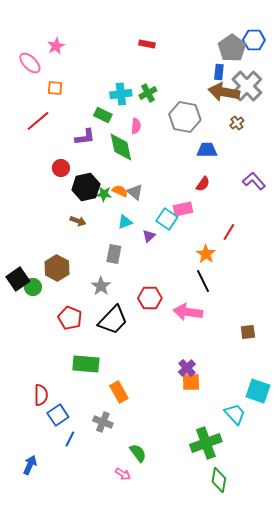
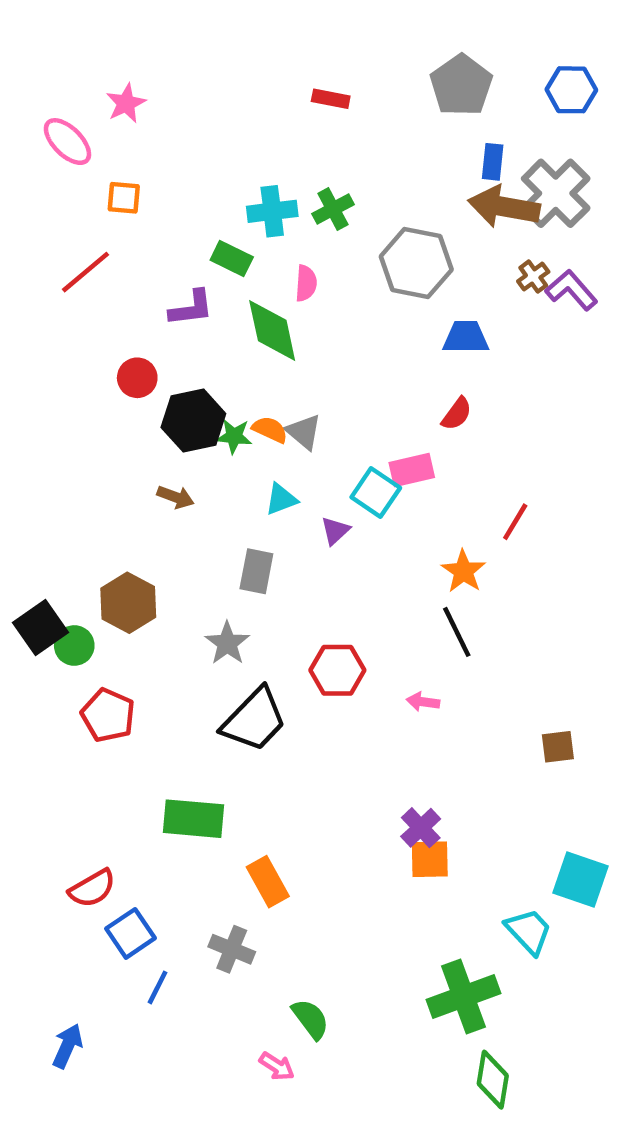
gray pentagon: (232, 48) -> (461, 85), moved
purple L-shape: (254, 181) -> (571, 290), moved
pink arrow: (188, 312) -> (423, 702), size x0.5
red pentagon: (70, 318) -> (108, 715), moved
red semicircle: (41, 395) -> (92, 888), turned 60

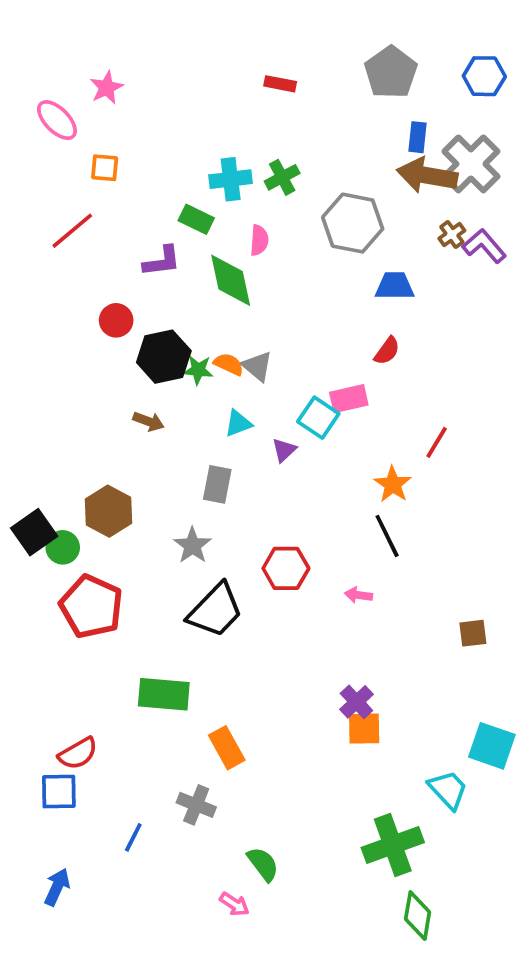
red pentagon: (108, 715) -> (91, 607), size x1.4
blue square: (130, 933) -> (59, 792), moved, turned 33

